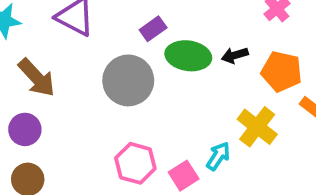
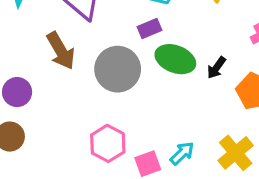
black arrow: (235, 55) -> (216, 68), turned -50
brown arrow: (37, 78) -> (61, 51), moved
yellow cross: (257, 127) -> (236, 153), moved

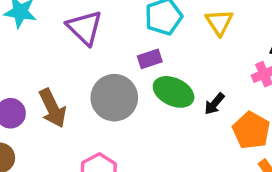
brown arrow: (61, 51) -> (53, 108), moved

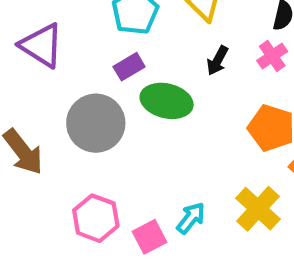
black arrow: (214, 104) -> (218, 61), moved

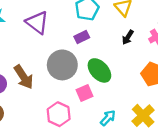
green ellipse: (167, 101) -> (99, 70), moved, turned 30
pink square: (149, 237) -> (84, 93), moved

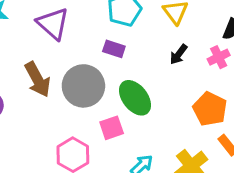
purple rectangle: (82, 37) -> (114, 49), turned 40
brown arrow: (24, 77) -> (38, 79), moved

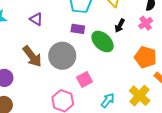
purple triangle: (53, 24) -> (36, 19), size x0.6
green ellipse: (135, 98) -> (103, 42), moved

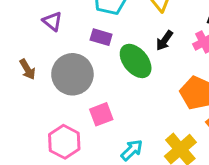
purple triangle: (36, 19) -> (52, 21), moved
brown arrow: (32, 56) -> (27, 69), size x0.6

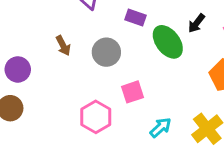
gray circle: (72, 74) -> (106, 52), size x0.7

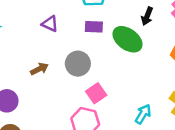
brown arrow: (63, 46) -> (39, 69), turned -72
pink square: (132, 92) -> (96, 93), moved

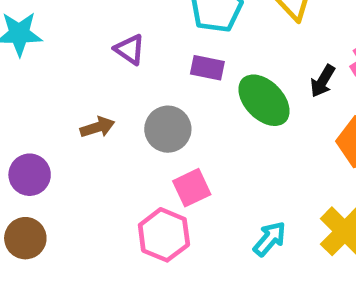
black arrow: (147, 16) -> (323, 81), moved

